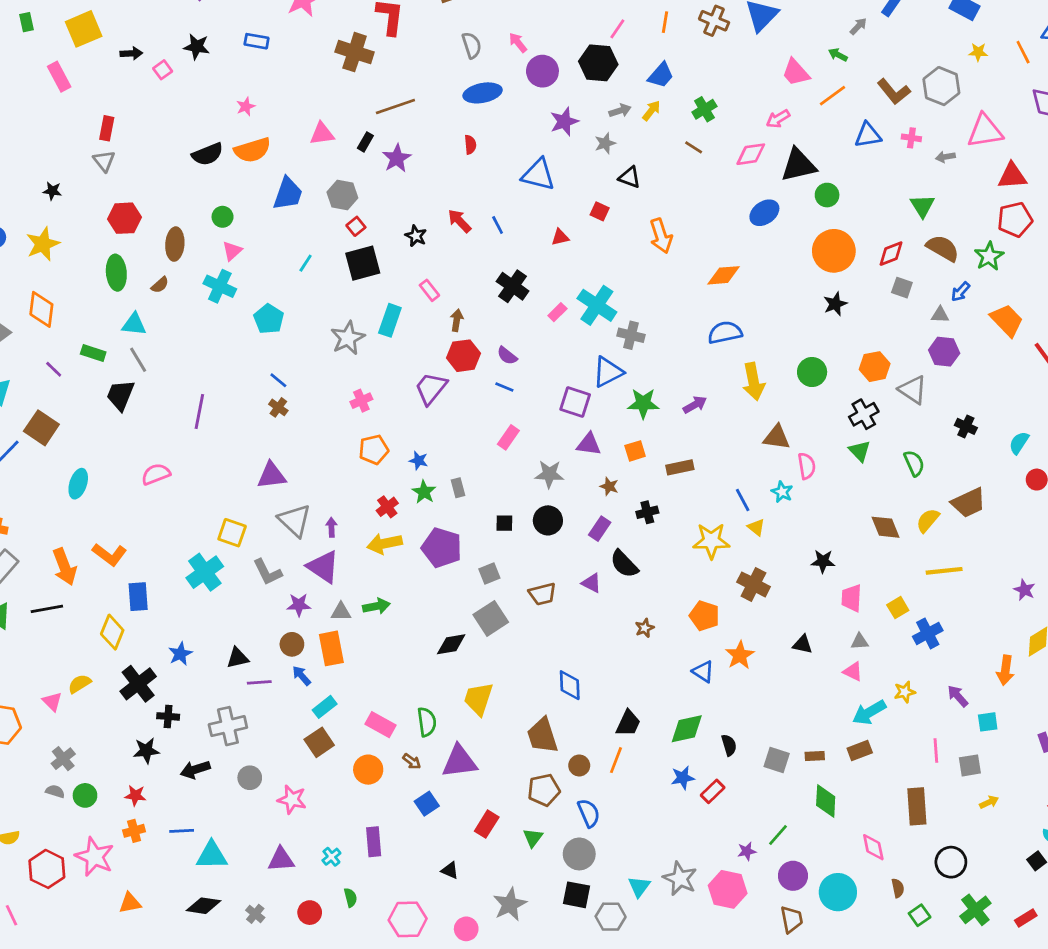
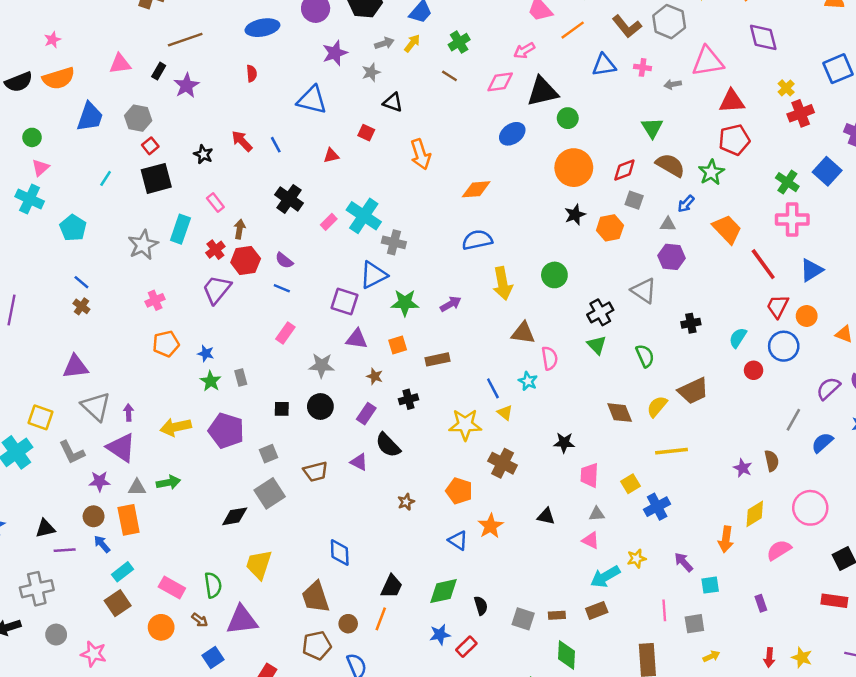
orange hexagon: (875, 367) -> (610, 228), moved
black cross: (966, 426) -> (691, 323), turned -36
red cross: (387, 507) -> (215, 250), moved

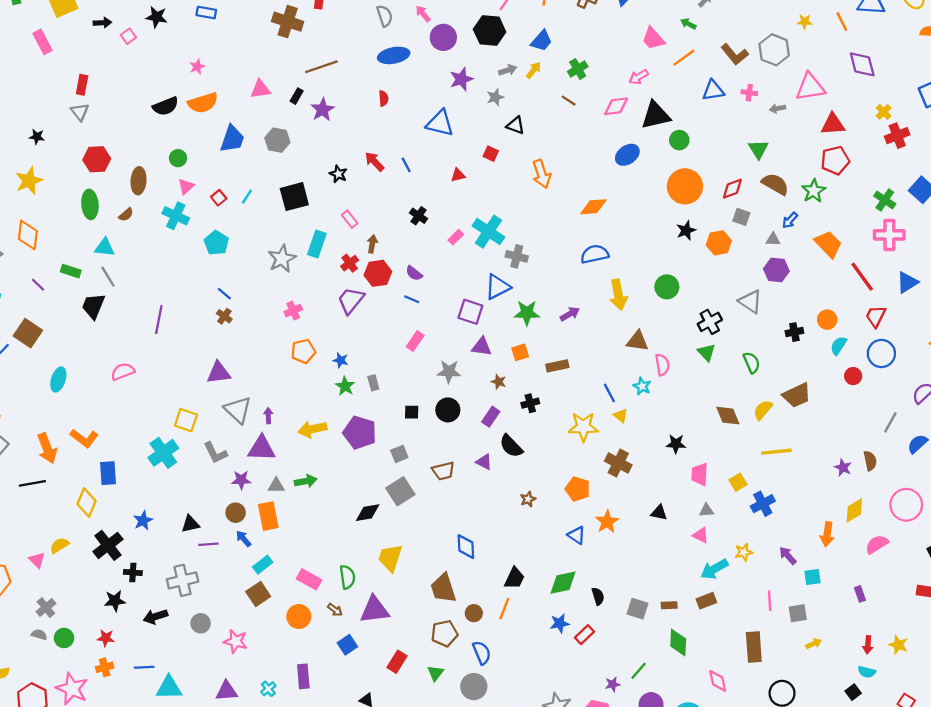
red square: (150, 146) -> (219, 198), moved
black cross: (289, 199) -> (418, 216), size x0.7
orange circle: (807, 316) -> (827, 320), moved
purple triangle: (121, 448) -> (262, 448), turned -32

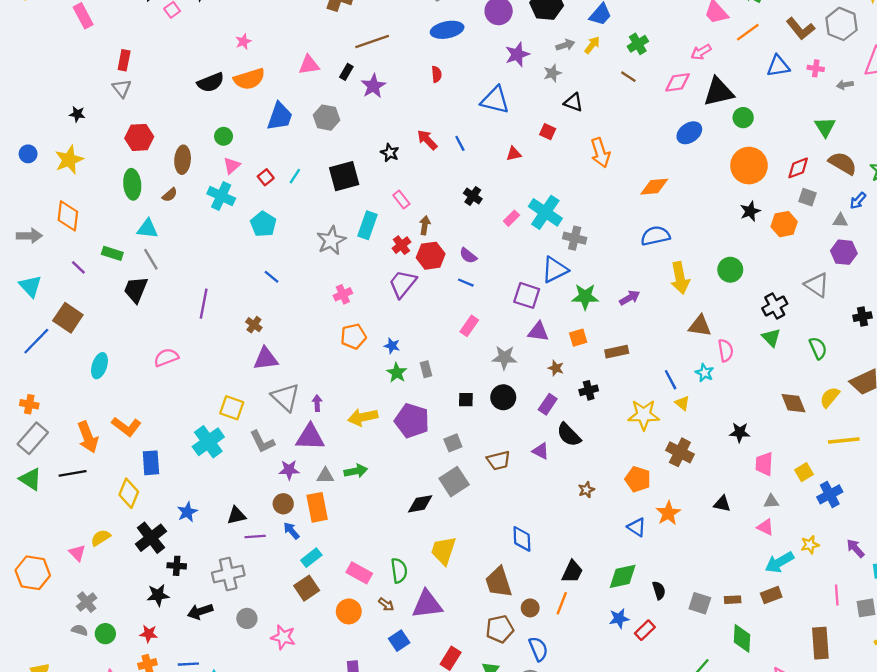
brown cross: (224, 316) -> (254, 325), moved

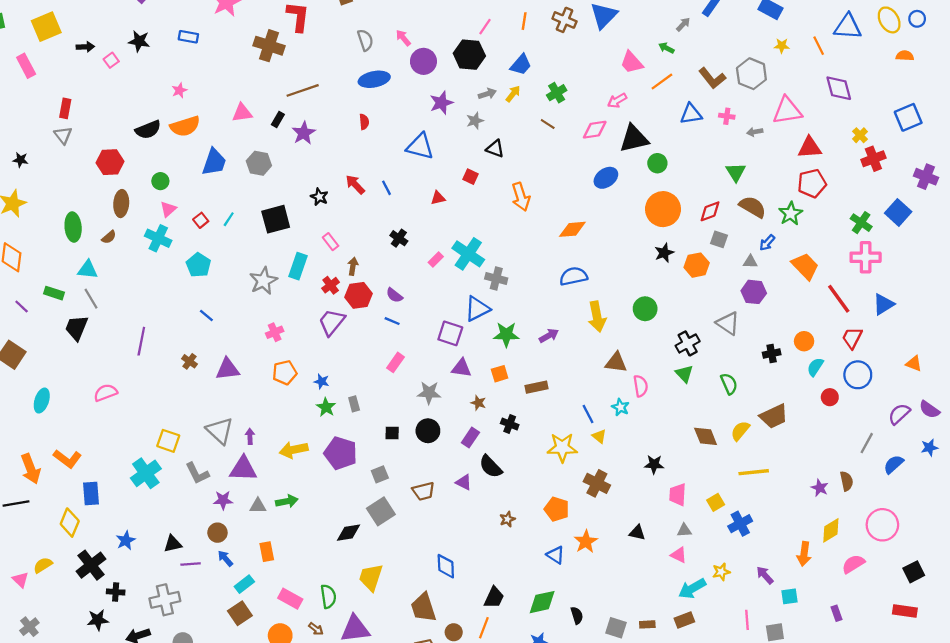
red hexagon: (139, 137) -> (110, 162), moved
purple triangle: (266, 359) -> (228, 369), moved
black cross: (589, 390) -> (510, 424), turned 36
orange rectangle: (317, 507) -> (267, 552), moved, size x0.7

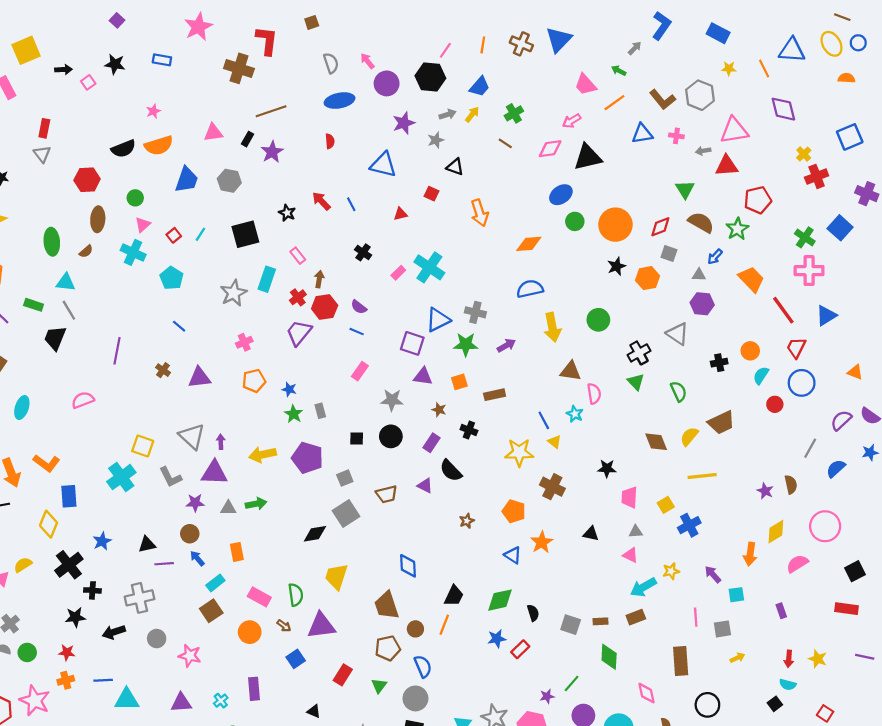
red triangle: (810, 148) -> (727, 166), moved
green circle: (657, 163) -> (575, 221), moved
gray cross: (496, 279) -> (475, 312), moved

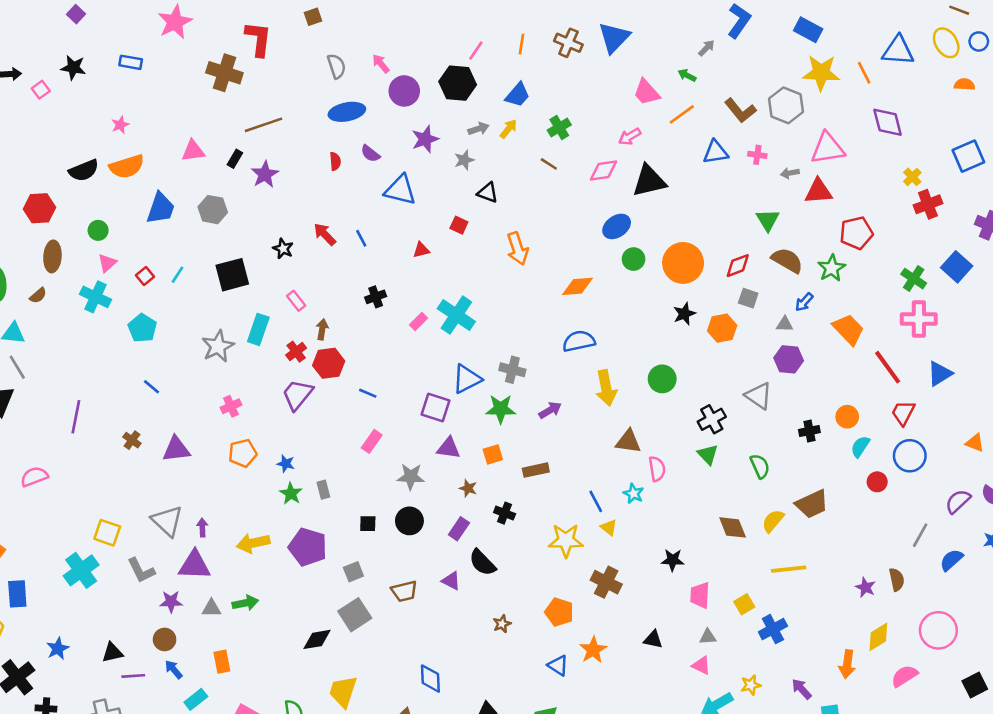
yellow star: (729, 68) -> (821, 73), size x2.0
black cross: (363, 252) -> (376, 297), turned 35
purple semicircle: (359, 307) -> (370, 154), moved

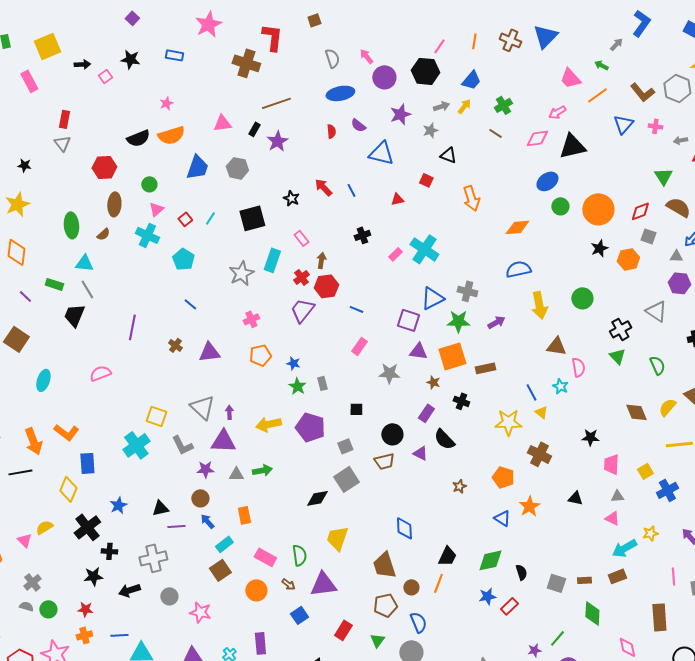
blue triangle: (716, 152) -> (623, 124), turned -40
orange square: (493, 454) -> (452, 356), size x1.8
black circle: (409, 521) -> (392, 434), moved

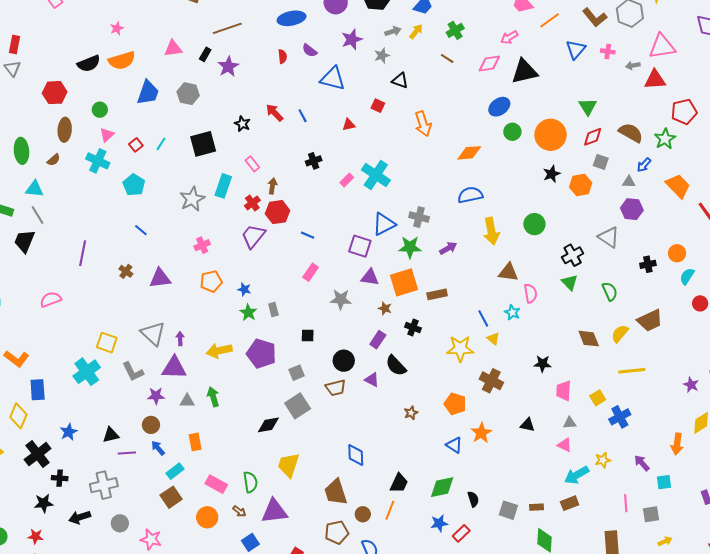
green triangle: (663, 176) -> (588, 107), moved
green arrow: (262, 470) -> (213, 397), turned -96

